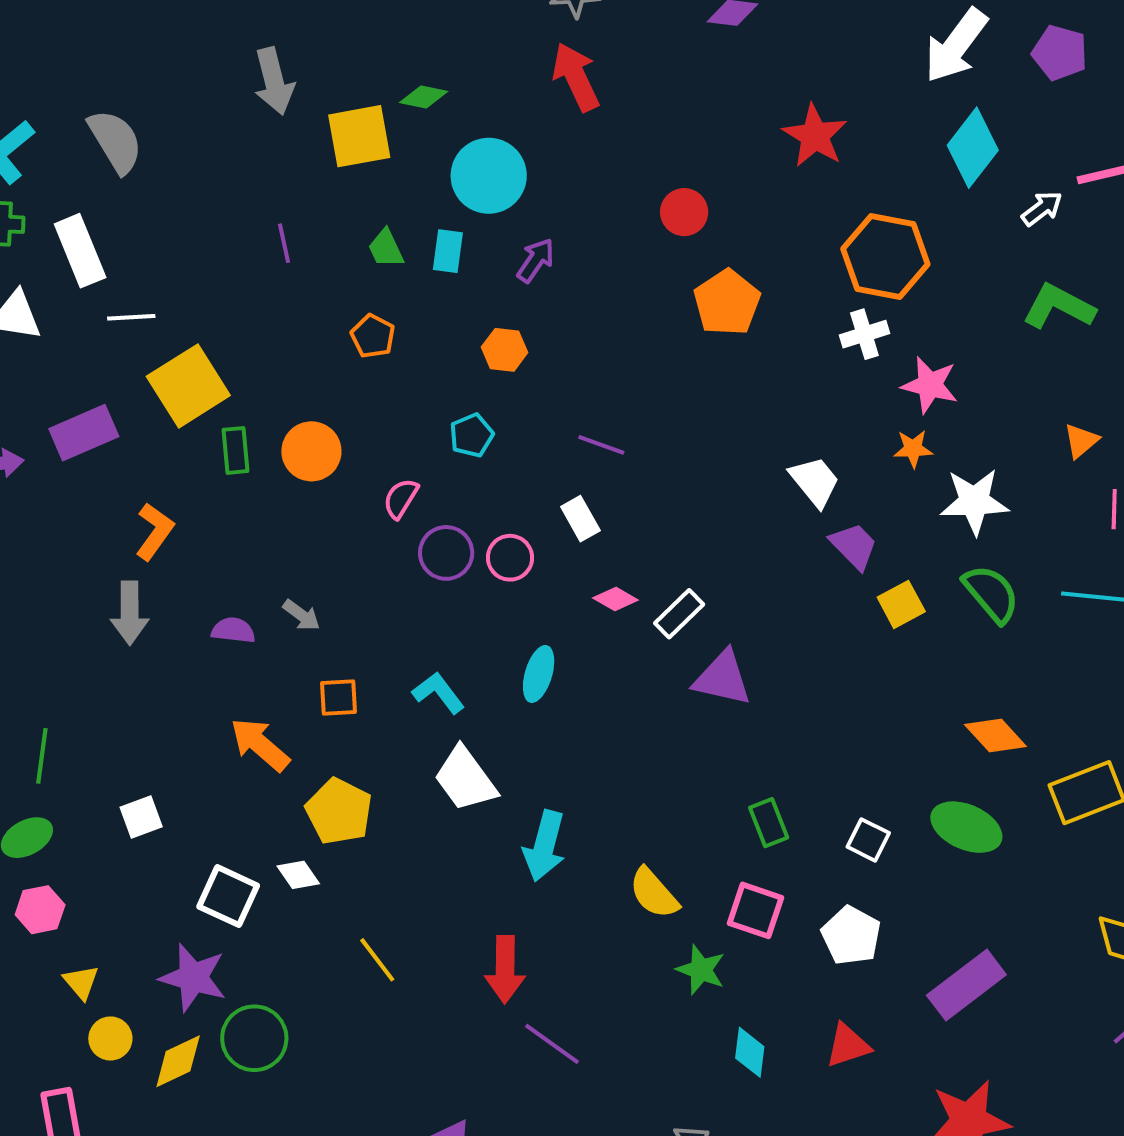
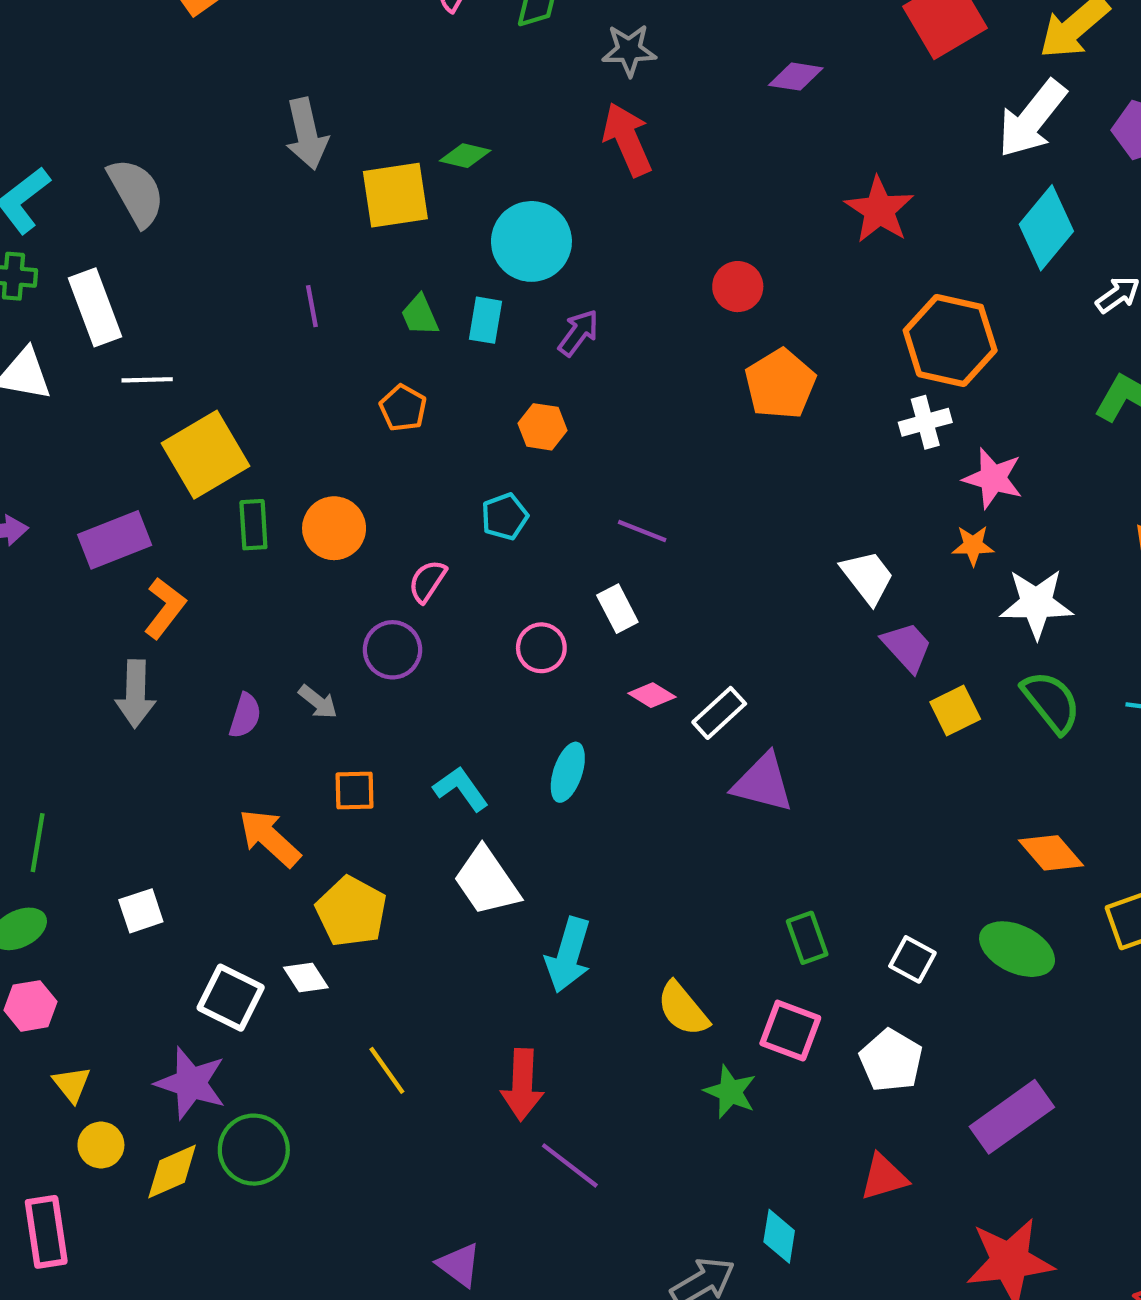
purple rectangle: (84, 433) -> (115, 540), moved
purple circle: (446, 553) -> (392, 650), moved
purple semicircle: (233, 630) -> (245, 716), turned 99
cyan diamond: (750, 1052) -> (779, 1236), moved

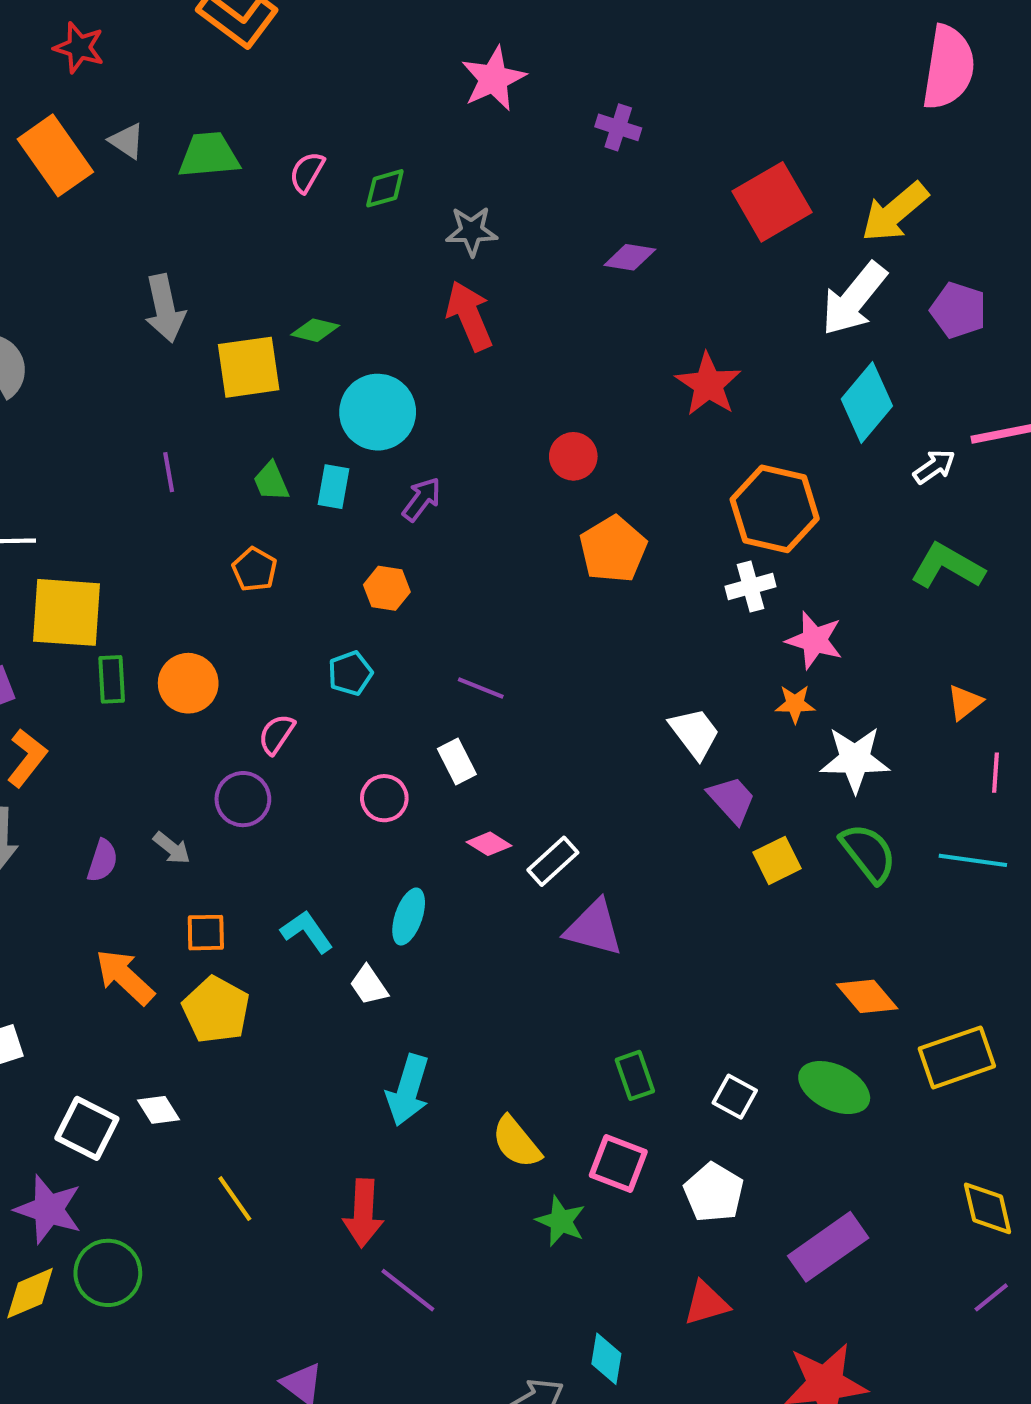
yellow square: (205, 455) -> (67, 612), turned 34
white trapezoid: (487, 881) -> (369, 985), moved, size x0.6
yellow pentagon: (351, 912) -> (216, 1010), moved

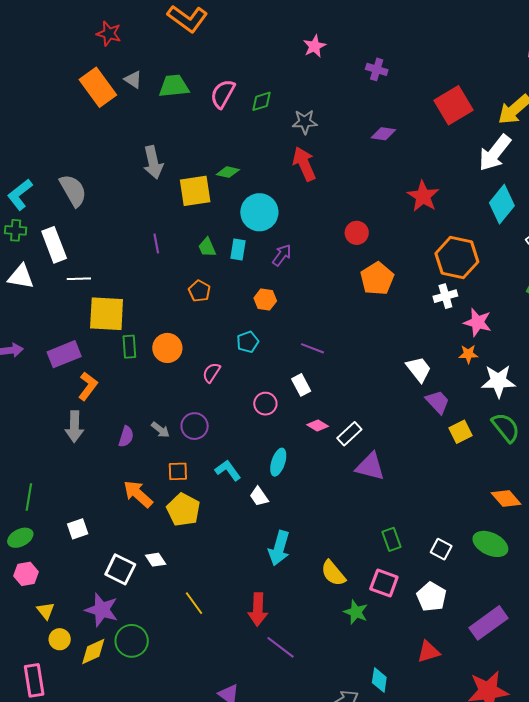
pink star: (493, 79) -> (315, 46), size x0.7
pink semicircle: (307, 172) -> (223, 94), size x1.4
purple circle: (243, 799) -> (195, 426), moved

